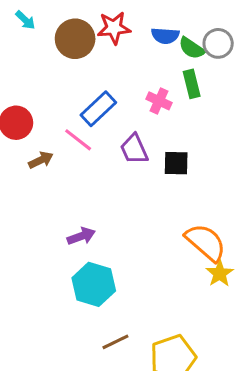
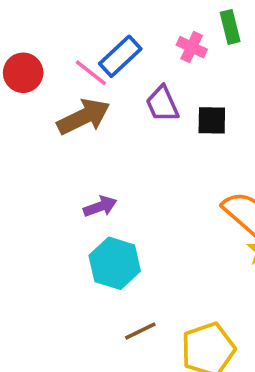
pink line: (78, 140) -> (91, 73), moved
brown arrow: (41, 160) -> (84, 117), moved, size x1.8

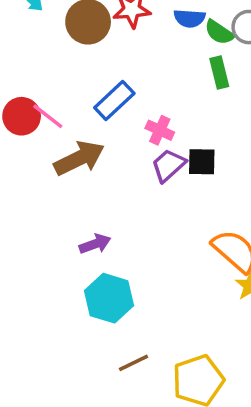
pink cross: (192, 47) -> (160, 130), moved
pink line: (91, 73) -> (48, 116), moved
purple trapezoid: (162, 104) -> (168, 165), moved, turned 72

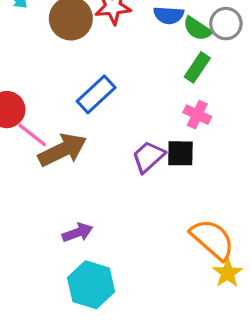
green rectangle: (219, 72) -> (197, 67), turned 48
pink line: (48, 116) -> (32, 135), moved
pink cross: (160, 130) -> (197, 115), moved

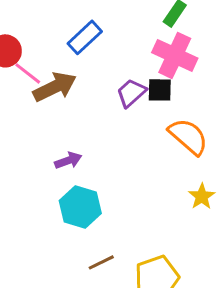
pink cross: (197, 115) -> (175, 55), size x1.8
orange semicircle: (212, 239) -> (188, 136), moved

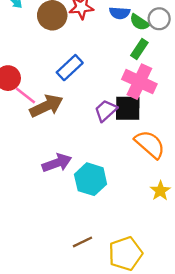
black square: (160, 90) -> (128, 108), size x1.4
purple arrow: (68, 160) -> (57, 163), size x1.4
cyan hexagon: (80, 207) -> (91, 179), moved

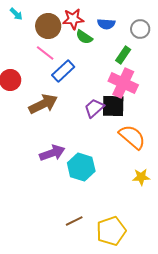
green semicircle: (139, 22) -> (84, 37), moved
pink line: (25, 95) -> (45, 53), moved
yellow star: (160, 191) -> (141, 177), turned 30

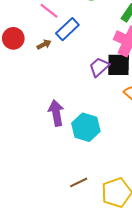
brown arrow: (43, 104) -> (44, 44), moved, size x0.5
purple arrow: (52, 153) -> (56, 113), turned -80

